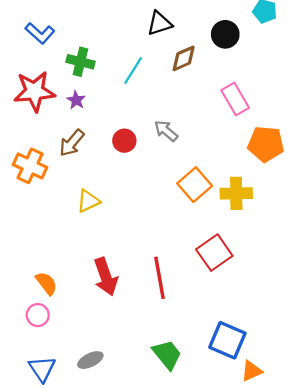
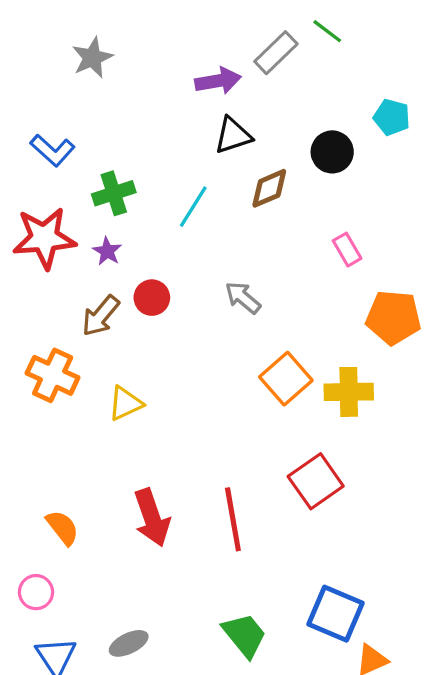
green cross: (80, 62) -> (114, 193), turned -32
pink rectangle: (235, 99) -> (347, 250), size x0.7
red circle: (124, 141) -> (152, 298), moved
orange cross: (30, 166) -> (53, 375), moved
pink circle: (38, 315) -> (36, 592), moved

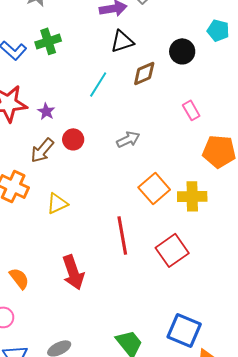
green cross: (114, 193) -> (48, 41), moved
gray arrow: (243, 298) -> (128, 139), turned 115
red line: (233, 519) -> (122, 235), moved

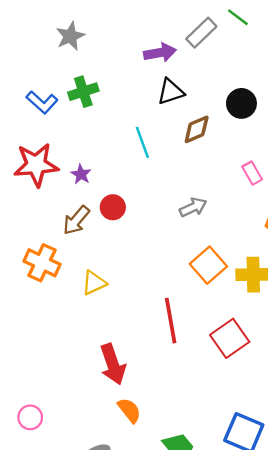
cyan line: (98, 84) -> (142, 142), turned -52
gray arrow: (128, 139) -> (193, 207), moved
orange semicircle: (19, 278) -> (129, 410), moved

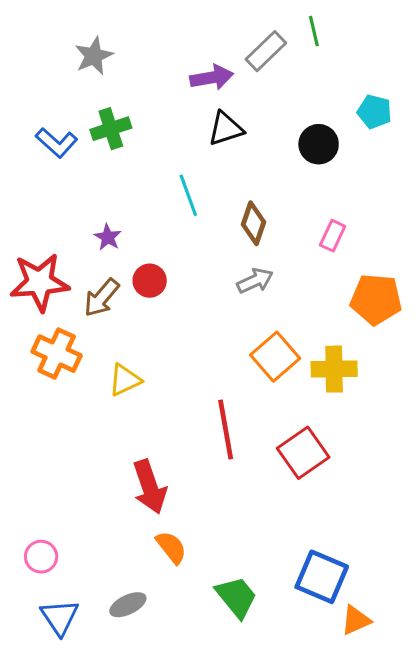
green line: (238, 17) -> (314, 31), turned 40
brown diamond: (197, 129) -> (253, 223), moved, turned -48
red star: (36, 165) -> (39, 282), moved
pink rectangle: (252, 173) -> (333, 236), turned 55

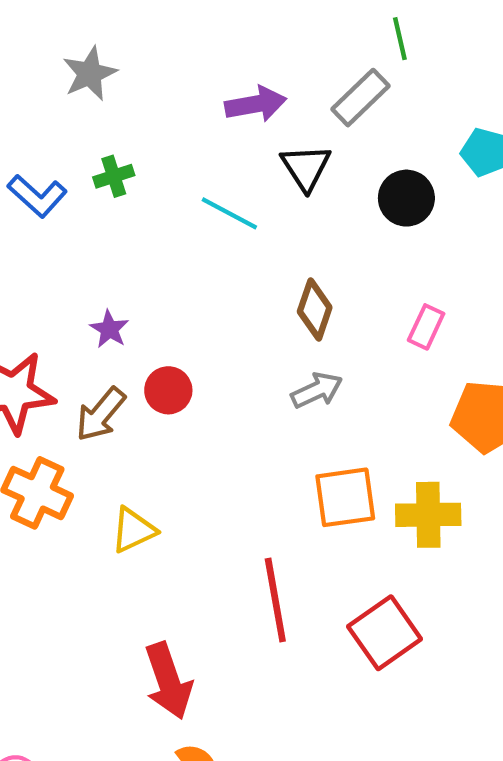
gray rectangle: (266, 51) -> (361, 98), moved
green cross: (111, 129) -> (114, 176), size x0.7
black triangle: (226, 129) -> (306, 167), moved, turned -45
cyan line: (188, 195) -> (229, 213), moved, turned -42
orange square: (275, 357) -> (345, 497), turned 33

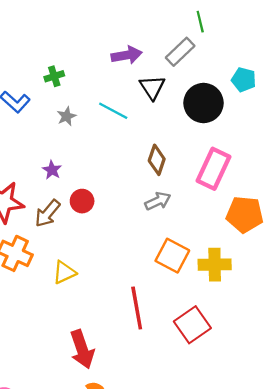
gray star: (90, 74) -> (66, 116), moved, size x0.7
green cross: (114, 176) -> (54, 76), moved
black circle: (406, 198) -> (204, 103), size x1.4
pink rectangle: (426, 327) -> (214, 169), size x1.8
orange square: (345, 497) -> (172, 256), turned 36

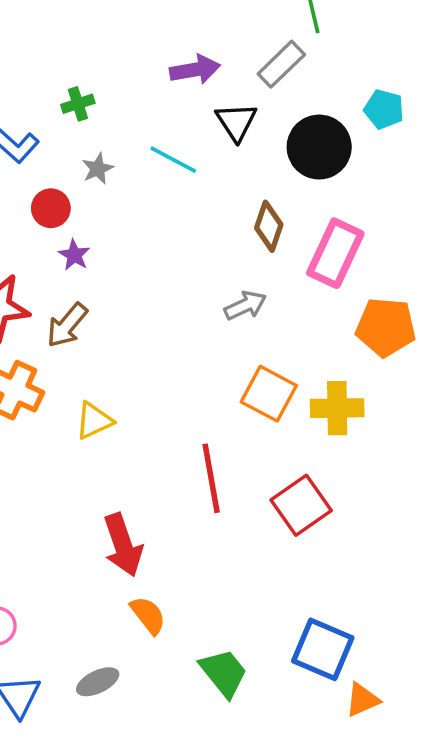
brown diamond: (157, 160) -> (269, 226), moved
red circle: (82, 201) -> (51, 208), moved

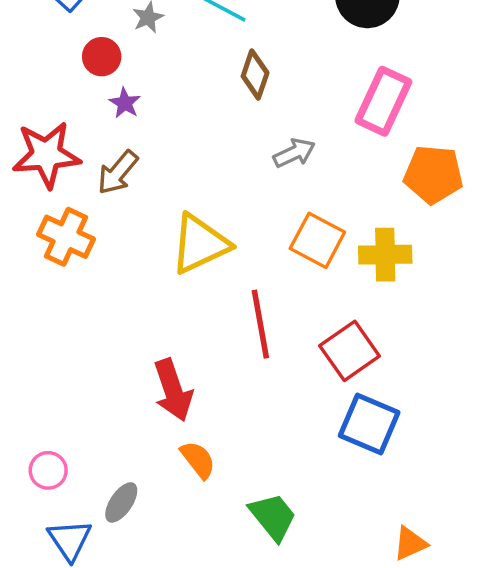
brown diamond: (269, 226) -> (255, 74), moved
yellow triangle: (94, 421) -> (200, 244), moved, size x1.6
blue square: (323, 649) -> (369, 424), moved
gray ellipse: (98, 682) -> (121, 502), moved, turned -30

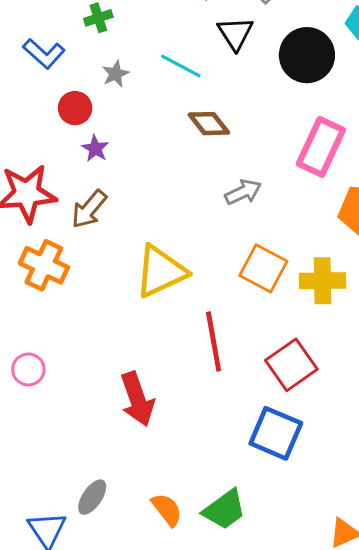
brown diamond: (255, 74) -> (209, 124), turned -57
blue square: (369, 424) -> (276, 433), moved
orange semicircle: (198, 460) -> (167, 510), moved
pink circle: (48, 470) -> (28, 369), moved
green trapezoid: (273, 517) -> (224, 510), turned 93

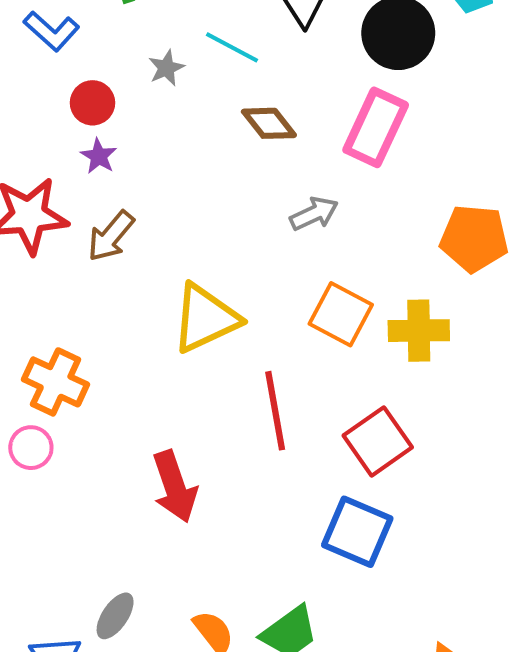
gray star: (116, 74) -> (166, 68), moved
pink rectangle: (321, 147) -> (376, 127), moved
purple star: (95, 149) -> (99, 156), moved
orange cross: (44, 265) -> (56, 382), moved

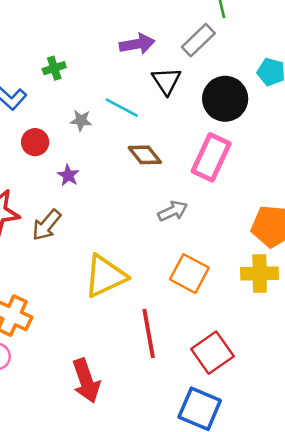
gray star: (166, 68) -> (81, 120), turned 30
purple star: (99, 156) -> (68, 175), moved
yellow cross: (419, 331) -> (260, 274), moved

